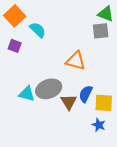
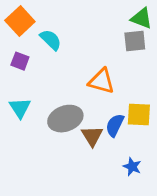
cyan triangle: (27, 94) -> (20, 108), moved, turned 42
yellow square: (104, 103) -> (139, 115), moved

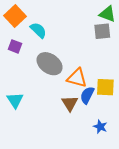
orange triangle: (101, 81) -> (77, 78), moved
cyan triangle: (20, 108) -> (15, 100), moved
gray ellipse: (65, 119) -> (50, 64), moved, turned 55

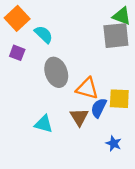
gray square: (102, 31) -> (116, 36), size x1.4
gray ellipse: (50, 64) -> (56, 72), turned 35
cyan triangle: (15, 100) -> (44, 124), moved, turned -42

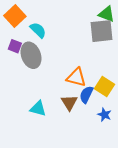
gray ellipse: (56, 72) -> (31, 55), moved
yellow square: (119, 99) -> (104, 86), turned 30
blue star: (114, 143) -> (104, 115), moved

